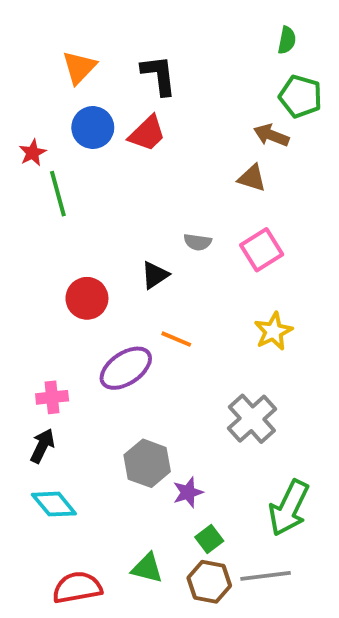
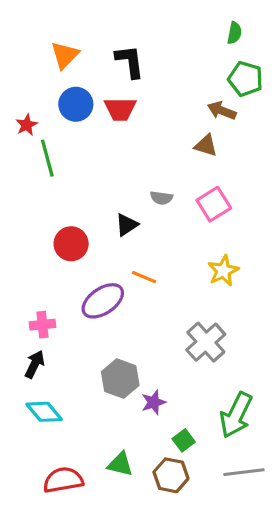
red trapezoid: (147, 133) -> (120, 109), turned 44
green square: (209, 539) -> (184, 440), moved
gray line: (266, 576) -> (244, 472), moved

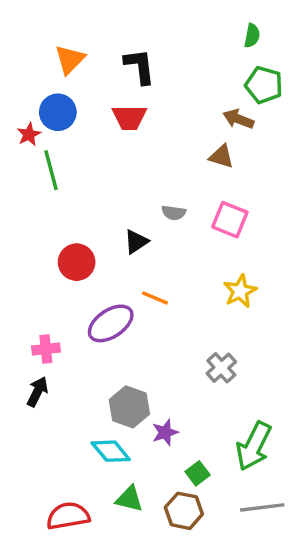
blue circle: (76, 104) -> (58, 112), moved
pink square: (214, 204) -> (230, 220), turned -36
gray cross: (206, 342) -> (221, 368), size x0.7
cyan diamond: (44, 412) -> (111, 451), moved

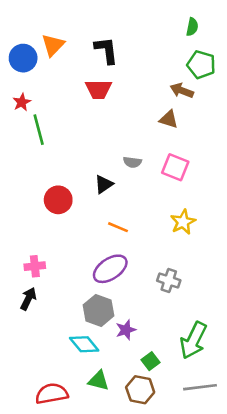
blue circle: (58, 112) -> (23, 58), moved
purple ellipse: (111, 323) -> (110, 269), moved
gray cross: (221, 368) -> (169, 280), turned -30

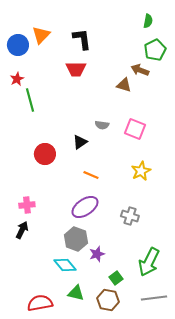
green pentagon: (201, 65) -> (155, 50), turned 30
brown triangle: (169, 119) -> (124, 85), moved

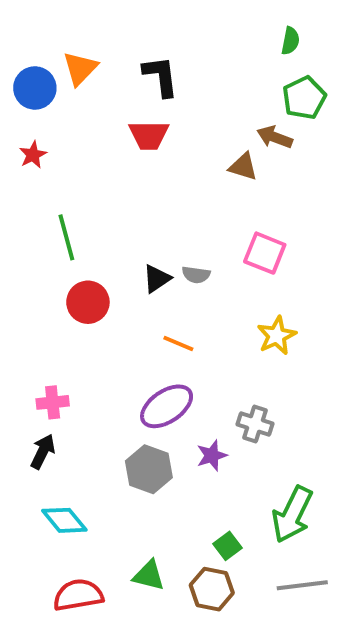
green line: (30, 100) -> (66, 237), moved
gray semicircle: (102, 125) -> (196, 275), moved
purple star: (97, 254) -> (212, 455), moved
cyan diamond: (65, 265) -> (64, 520), moved

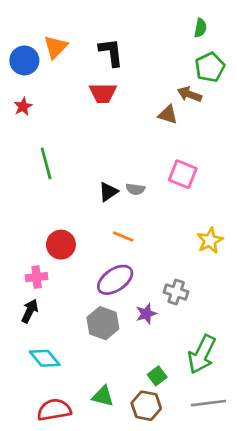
red circle: (88, 302) -> (61, 245), moved
yellow star: (277, 336) -> (210, 241), moved

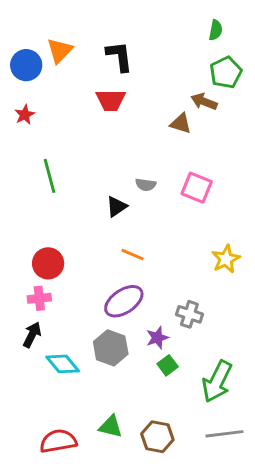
gray semicircle: (135, 189) -> (146, 185), moved
red circle: (61, 245) -> (48, 263), moved
cyan diamond: (45, 358) -> (63, 364), moved
green square: (157, 376) -> (168, 365), moved

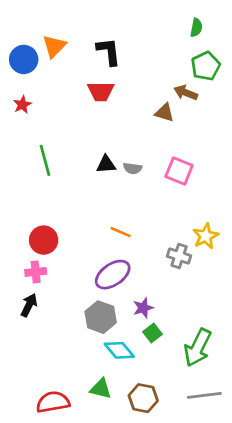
black triangle: (117, 206) -> (106, 164), moved, turned 30
gray cross: (189, 314) -> (179, 256), moved
cyan diamond: (63, 364) -> (119, 350), moved

